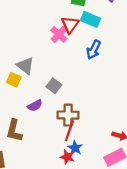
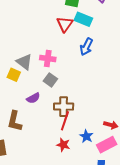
pink cross: (59, 34) -> (48, 58), moved, turned -35
blue star: (75, 148) -> (86, 136), moved

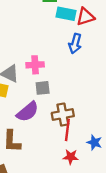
red triangle: (65, 24) -> (85, 17), moved, turned 48
gray square: (50, 80) -> (43, 88), turned -32
purple semicircle: (33, 98) -> (28, 112), size x1.5

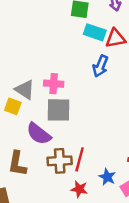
gray square: (43, 88) -> (59, 110), size x1.5
purple semicircle: (28, 112) -> (39, 134), turned 70
brown cross: (63, 115) -> (60, 161), moved

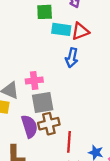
purple semicircle: (39, 134) -> (29, 126), turned -135
brown cross: (60, 161) -> (49, 124), moved

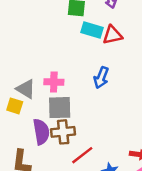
blue arrow: (72, 58) -> (101, 78), moved
red line: (69, 142) -> (82, 155), turned 40

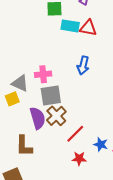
red triangle: (113, 35) -> (88, 28), turned 30
yellow square: (15, 106) -> (12, 99), turned -32
brown cross: (63, 132) -> (56, 116), turned -30

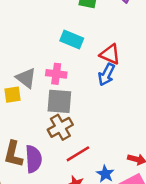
cyan rectangle: (70, 26) -> (72, 40), moved
red triangle: (88, 28) -> (110, 54), moved
purple semicircle: (38, 118) -> (33, 159), moved

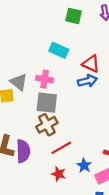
blue arrow: (106, 75) -> (87, 81), turned -132

